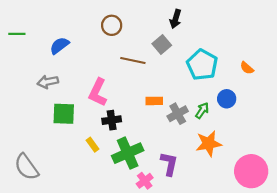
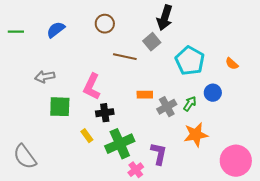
black arrow: (176, 19) -> (165, 18), size x1.4
blue semicircle: (59, 46) -> (56, 30), moved

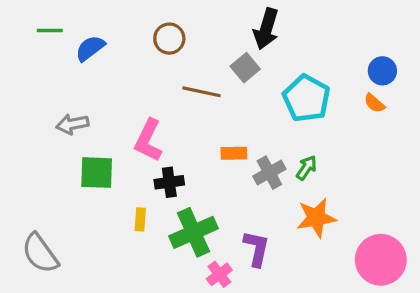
green line: (16, 32) -> (50, 30), moved
blue circle: (213, 93) -> (382, 71), moved
yellow rectangle: (87, 136) -> (140, 219), turned 40

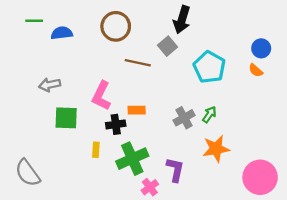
brown circle: (169, 39) -> (116, 26), size x1.4
blue semicircle: (90, 48) -> (62, 33), turned 30
orange rectangle: (234, 153) -> (137, 110), moved

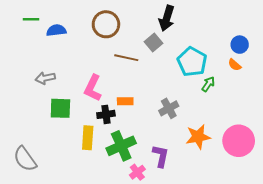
green arrow: (209, 114) -> (208, 84), moved
yellow rectangle: (96, 150) -> (88, 138), size x1.6
pink circle: (260, 177) -> (239, 141), moved

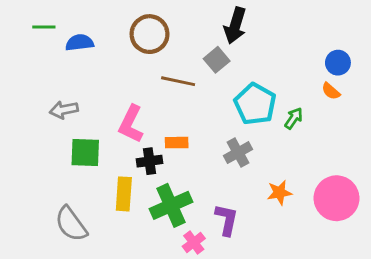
cyan pentagon: (192, 62) -> (255, 104), moved
orange star: (198, 137) -> (279, 193), size x0.7
gray semicircle: (25, 159) -> (71, 224), moved

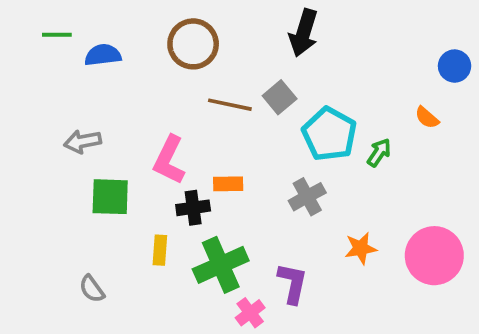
gray square: (217, 60) -> (280, 97), moved
blue circle: (338, 63) -> (455, 66), moved
yellow rectangle: (124, 194) -> (160, 250), size x0.7
gray semicircle: (71, 224) -> (92, 289), size x0.6

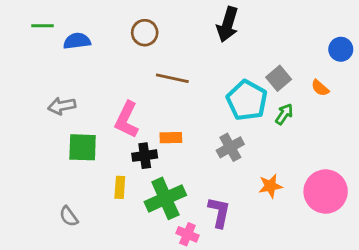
brown circle: (193, 44) -> (145, 33), size x0.7
gray square: (280, 97) -> (279, 78), moved
pink cross: (250, 313) -> (187, 234), turned -30

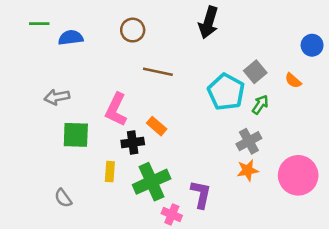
orange rectangle: (171, 138) -> (157, 126), turned 42
gray cross: (230, 147) -> (249, 141), moved

